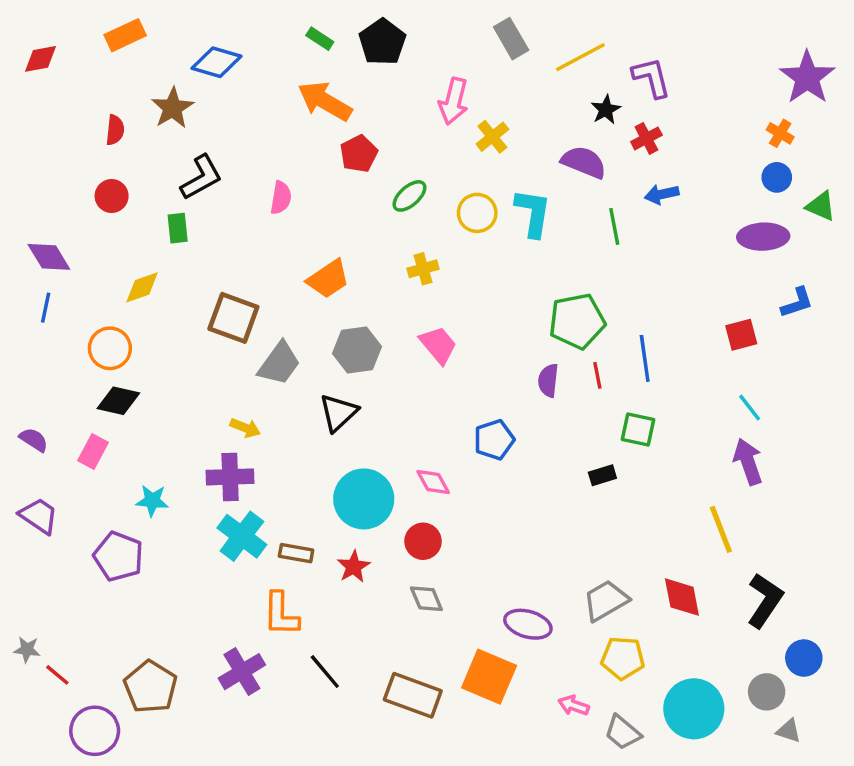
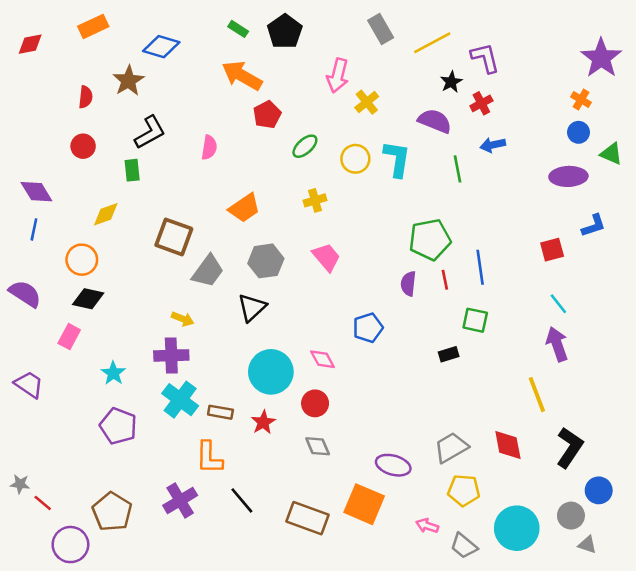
purple semicircle: (34, 440) -> (25, 294), moved, size x1.5
cyan star: (152, 501) -> (113, 373), turned 30
purple pentagon: (118, 556) -> (118, 426), moved

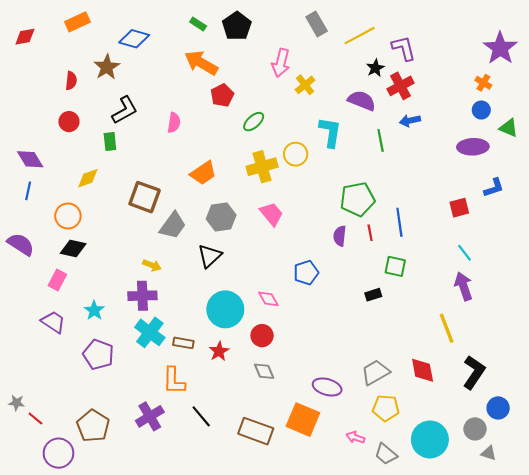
red cross: (481, 103) -> (401, 86), size x1.4
yellow circle: (355, 159) -> (296, 154), moved
yellow cross: (315, 200) -> (262, 167), size x1.6
purple trapezoid: (29, 384) -> (53, 322), moved

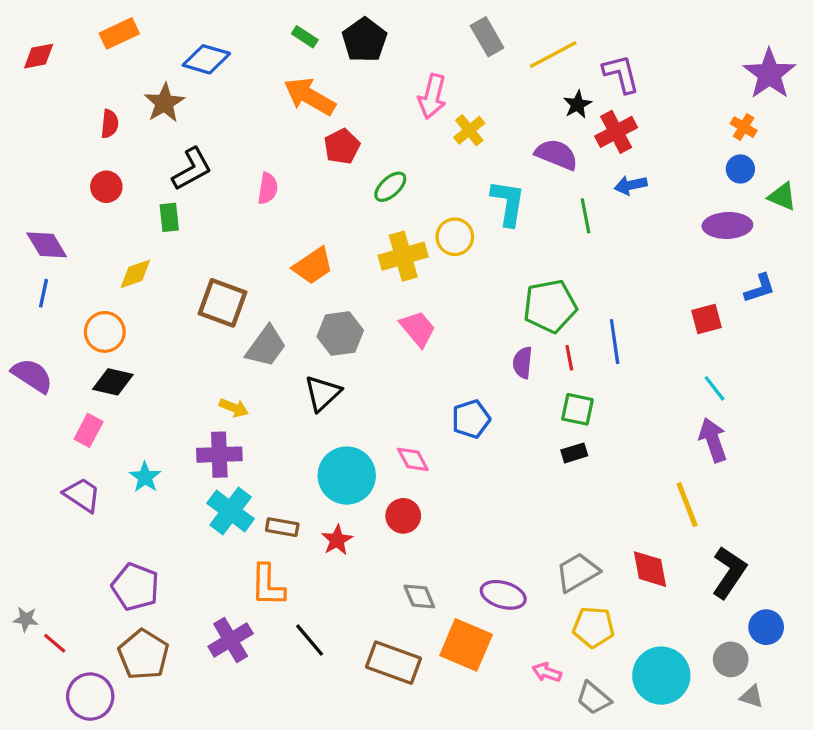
green square: (395, 266) -> (577, 409), moved
purple pentagon: (98, 354) -> (135, 587), moved
gray diamond: (264, 371) -> (419, 596), moved

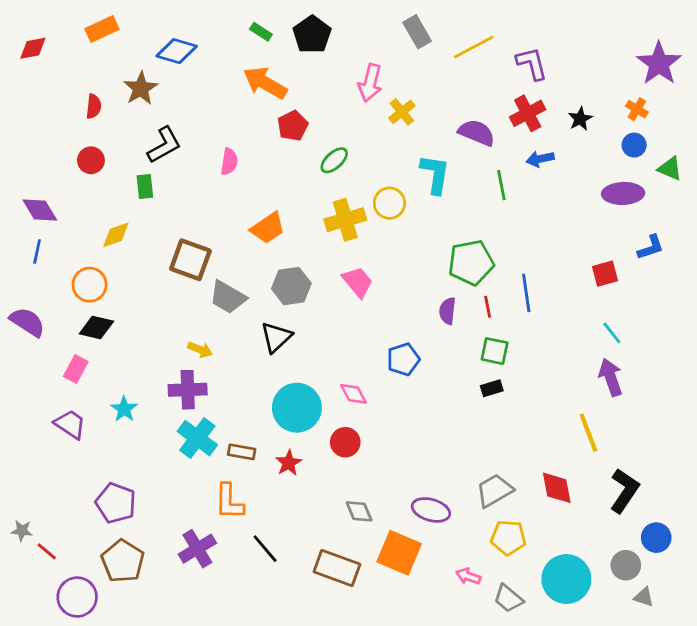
black star: (577, 104) -> (580, 119), moved
gray trapezoid: (266, 346) -> (228, 297), turned 84

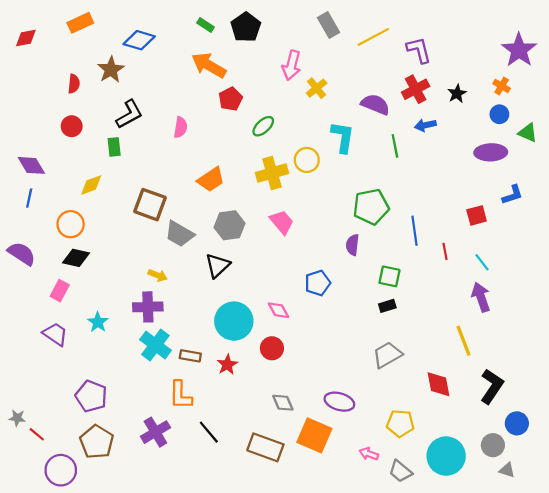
red line: (488, 307) -> (445, 251), moved
gray trapezoid: (495, 491) -> (387, 355), moved

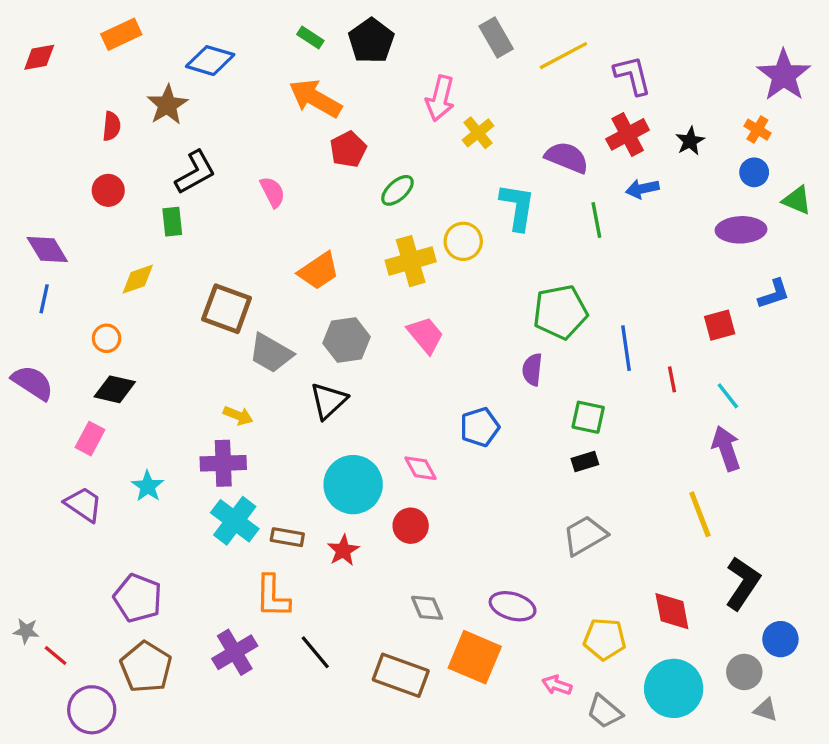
pink semicircle: (180, 127) -> (273, 192), turned -36
orange circle: (71, 224) -> (107, 338), size x0.7
red diamond: (438, 384) -> (672, 611), moved

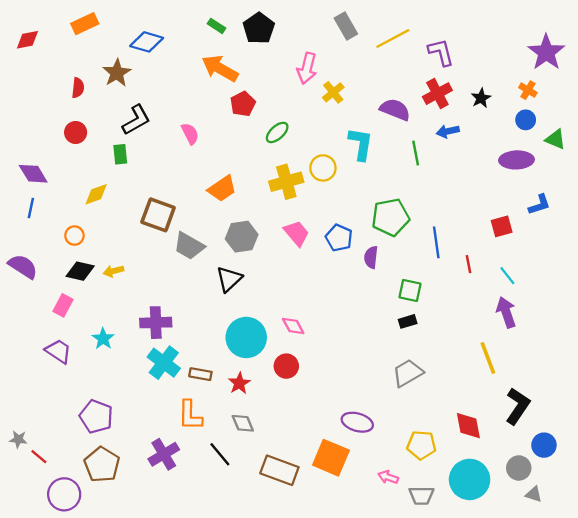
yellow arrow: (238, 416) -> (113, 271), moved, turned 144
blue pentagon: (480, 427) -> (339, 238), moved, turned -30
gray diamond: (427, 608) -> (243, 423), moved
gray trapezoid: (605, 711) -> (421, 495), turned -40

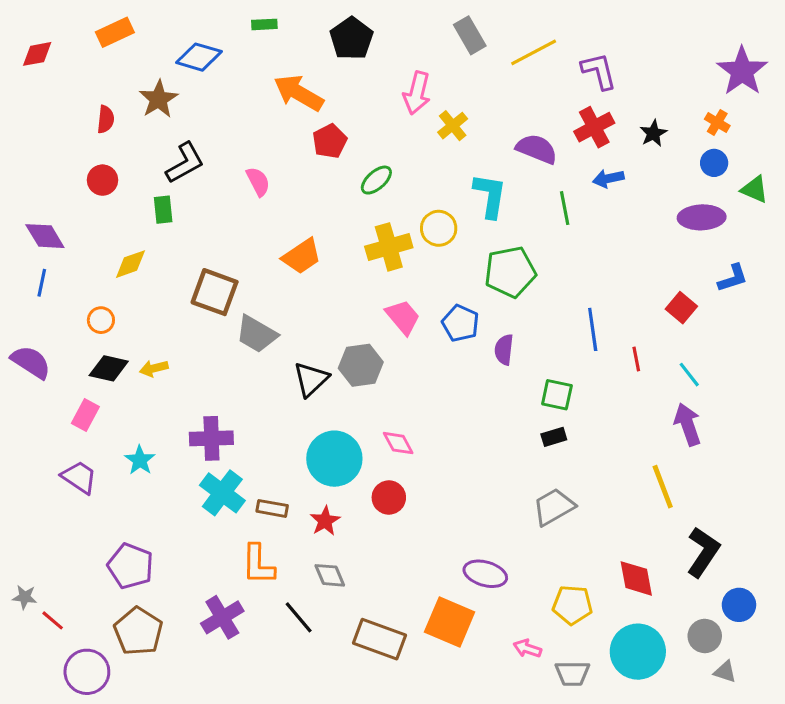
green rectangle: (216, 26) -> (264, 24), moved, turned -36
green pentagon: (391, 217) -> (510, 272), moved
red square: (502, 226) -> (681, 308), turned -35
gray hexagon: (242, 237) -> (361, 365), moved

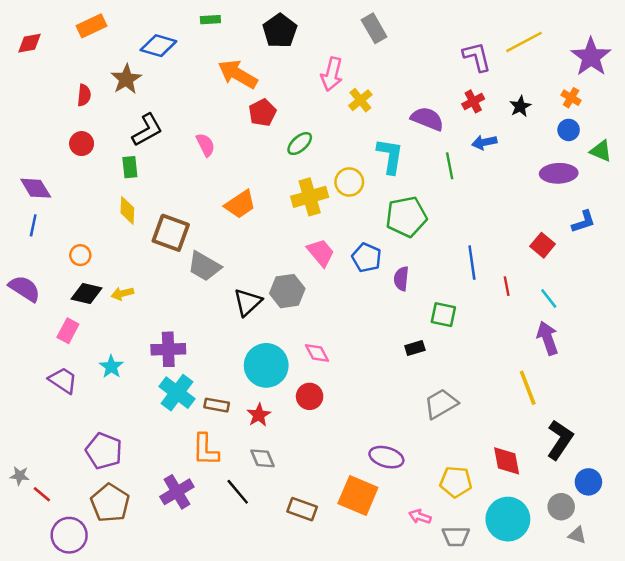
yellow line: (534, 52) -> (524, 42), moved
red cross: (594, 127) -> (473, 101), size x0.7
yellow diamond: (130, 264) -> (127, 210), moved, turned -68
black rectangle: (554, 437) -> (415, 348), moved
brown rectangle: (379, 639) -> (302, 509), size x0.7

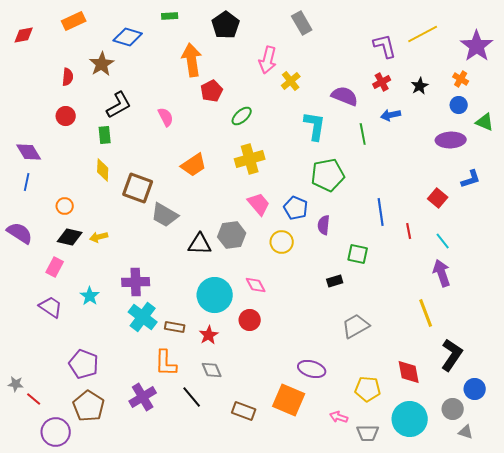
orange arrow: (238, 74) -> (192, 60), turned 52
yellow circle: (349, 182) -> (282, 242), moved
black triangle: (248, 302) -> (200, 244), turned 45

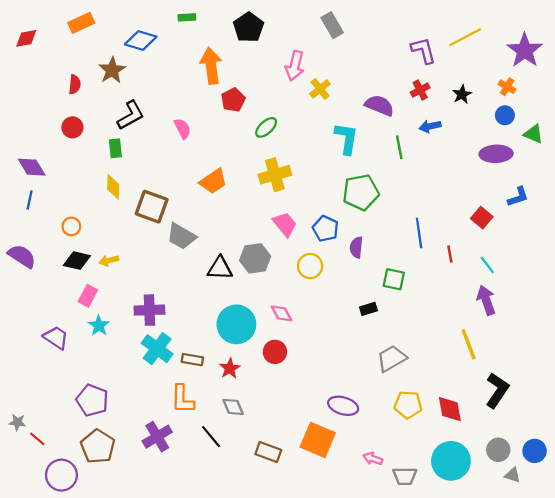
pink rectangle: (55, 267) -> (88, 296), moved
yellow pentagon: (368, 389) -> (408, 405), moved
blue circle: (475, 389) -> (535, 451), moved

